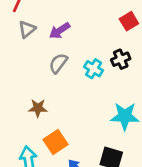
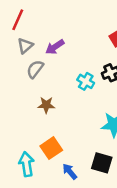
gray semicircle: (58, 63) -> (35, 69), moved
brown star: (38, 108) -> (46, 105), moved

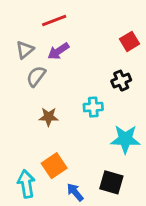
red line: (18, 20) -> (54, 20), moved, turned 45
cyan cross: (86, 81) -> (93, 107), moved, turned -35

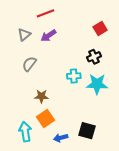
gray semicircle: (36, 76) -> (29, 64), moved
brown star: (49, 117) -> (41, 96), moved
cyan star: (125, 139) -> (97, 84), moved
blue arrow: (75, 192) -> (61, 138), turned -64

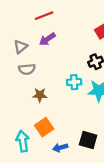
gray triangle: (24, 35) -> (20, 47), moved
gray semicircle: (29, 64) -> (27, 69), turned -133
brown star: (41, 96) -> (40, 95), moved

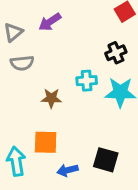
brown star: (40, 95) -> (51, 98), moved
orange square: (44, 127) -> (46, 142), turned 36

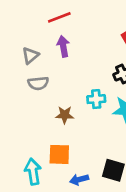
purple arrow: (50, 22) -> (63, 46), turned 114

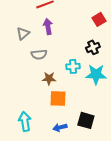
gray semicircle: (38, 83) -> (39, 54), moved
orange square: (59, 154) -> (58, 98), moved

